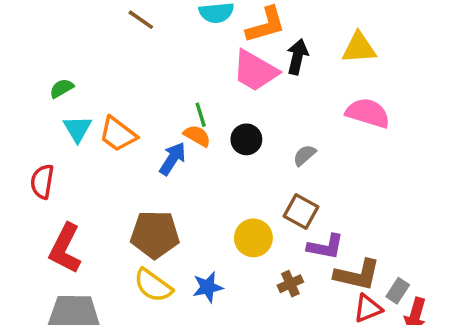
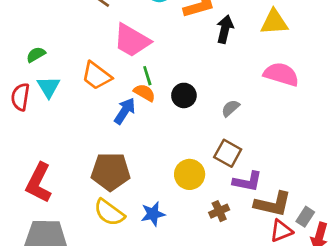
pink trapezoid: (255, 71) -> (132, 40), moved
orange trapezoid: (118, 134) -> (97, 76), moved
red semicircle: (42, 182) -> (20, 97), moved

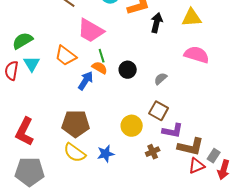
green semicircle: (36, 55) -> (23, 41), size x1.5

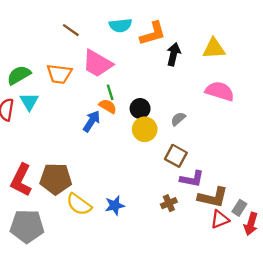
orange trapezoid: (66, 56) -> (59, 74), moved, turned -30
brown pentagon: (76, 124) -> (56, 179), moved
yellow circle: (132, 126) -> (145, 129), moved

